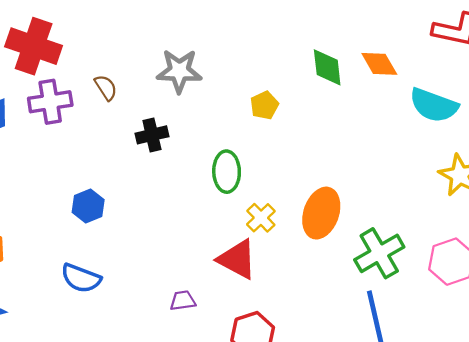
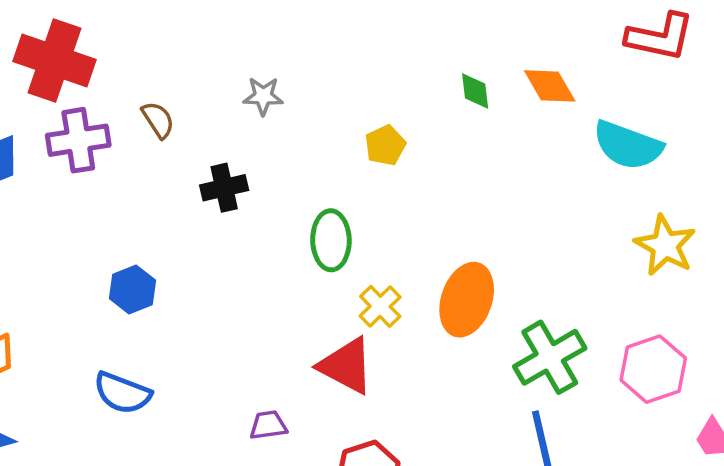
green diamond: (327, 67) -> (475, 91), size x0.7
gray star: (179, 71) -> (263, 96), size x0.6

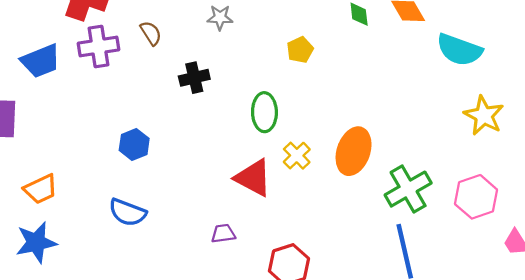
red triangle: (346, 366) -> (253, 178), moved

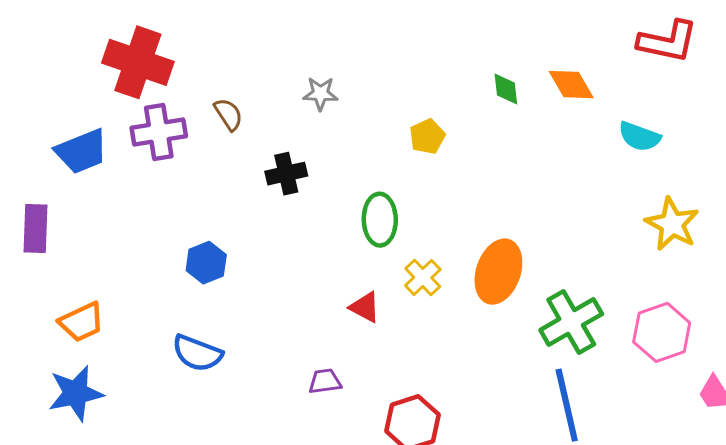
cyan semicircle: (459, 50) -> (639, 137), size x0.7
red triangle: (253, 178) -> (365, 307), size x0.6

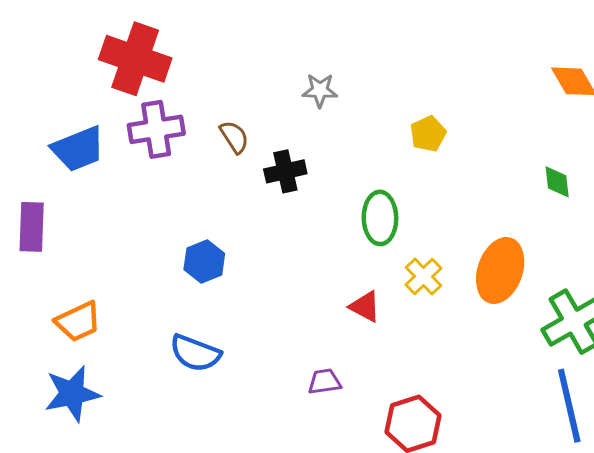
green diamond: (506, 89) -> (557, 182), moved
brown semicircle: (228, 114) -> (234, 137), moved

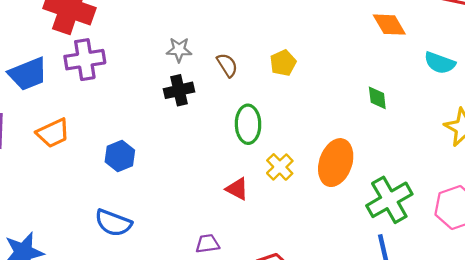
gray star: (320, 90) -> (179, 50), moved
brown semicircle: (234, 137) -> (227, 65), moved
orange trapezoid: (78, 322) -> (53, 133), moved

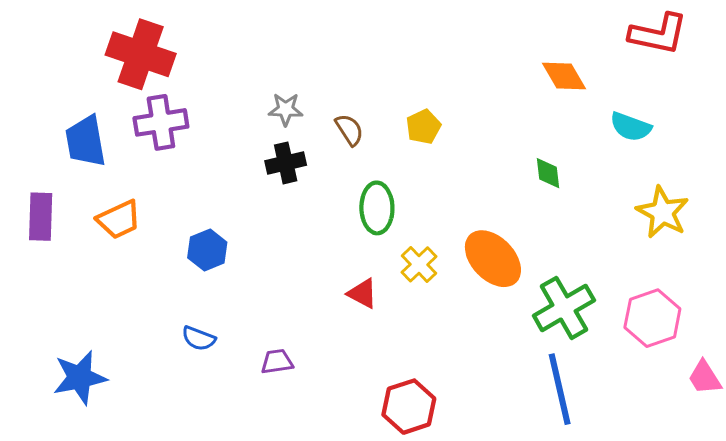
blue trapezoid: (28, 74) -> (86, 141), turned 102
orange ellipse: (336, 163) -> (493, 259), turned -63
blue semicircle: (113, 223) -> (199, 338), size x0.7
purple trapezoid: (207, 244) -> (277, 362), moved

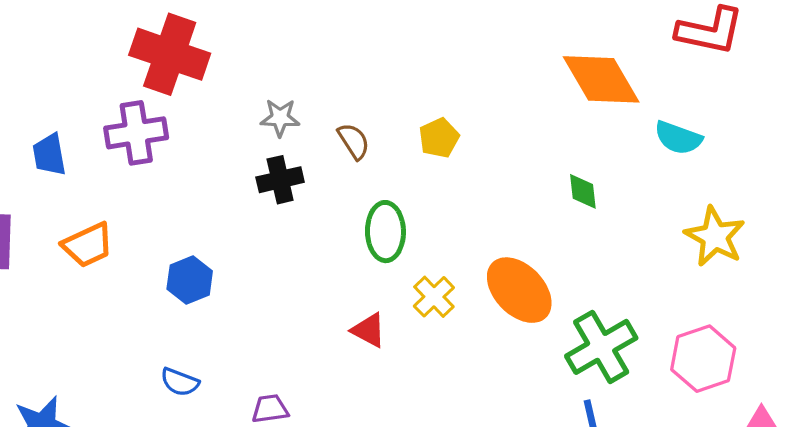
red cross: (141, 54) -> (170, 54), moved
orange diamond: (564, 76) -> (601, 79), size x1.5
blue trapezoid: (86, 141) -> (49, 155), size x0.7

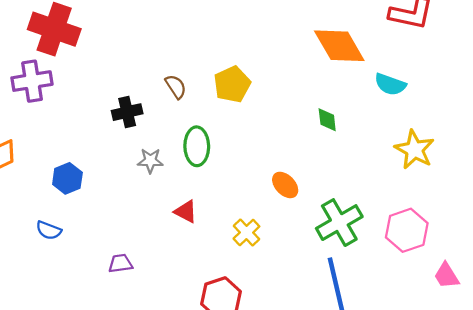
gray star: (280, 118) -> (150, 161), moved
yellow pentagon: (439, 138) -> (232, 84), size x1.4
orange ellipse: (519, 290) -> (285, 185), size x0.6
yellow cross: (434, 297) -> (246, 233), moved
blue semicircle: (180, 382) -> (49, 230), moved

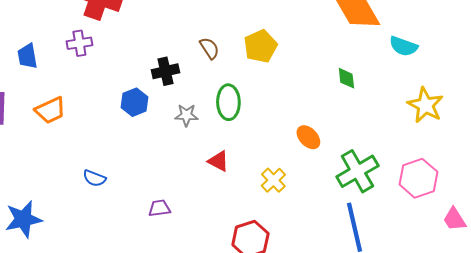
purple cross: (32, 81) -> (79, 43), size x0.7
blue hexagon: (67, 178) -> (134, 102), moved

